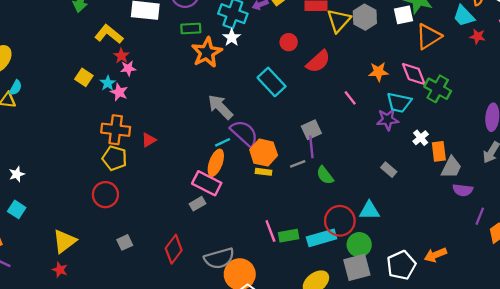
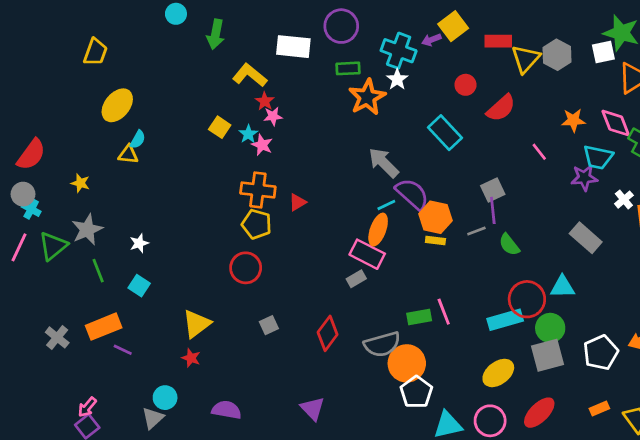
gray rectangle: (389, 170) -> (586, 238), size x1.6
green rectangle: (289, 236) -> (419, 317), moved

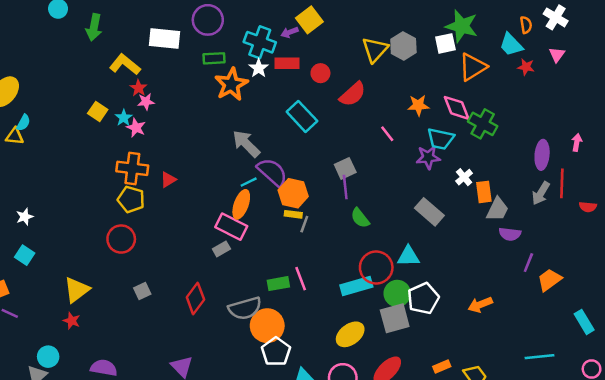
red rectangle: (498, 41) -> (287, 63), moved
gray line: (476, 231) -> (304, 224), moved, turned -49
white pentagon: (601, 353) -> (423, 298), moved

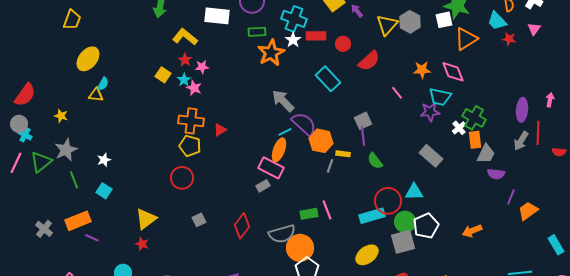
purple arrow: (290, 32) -> (357, 11), moved, turned 72
red star: (138, 88) -> (185, 60), moved
green cross: (483, 124) -> (474, 118), moved
yellow rectangle: (293, 214) -> (343, 154), moved

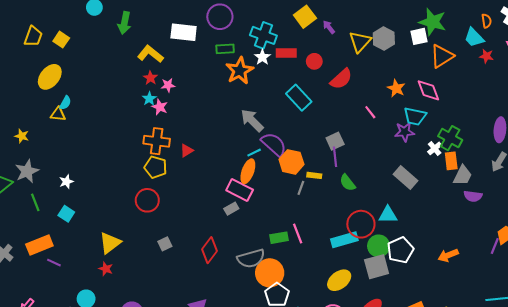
orange star: (422, 70) -> (396, 88), turned 30
yellow square: (163, 75) -> (61, 40), moved
purple line: (511, 197) -> (495, 246), moved

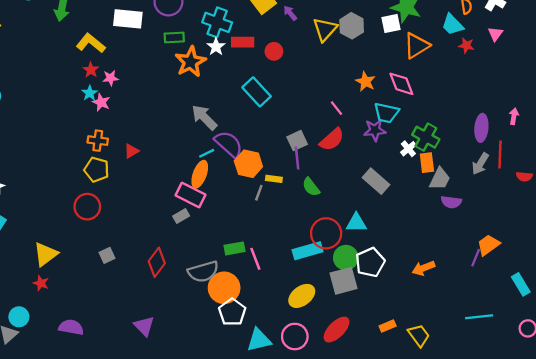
red semicircle: (341, 79) -> (332, 139), moved
orange cross: (157, 141) -> (98, 141), size x0.7
pink line: (298, 234) -> (255, 259), moved

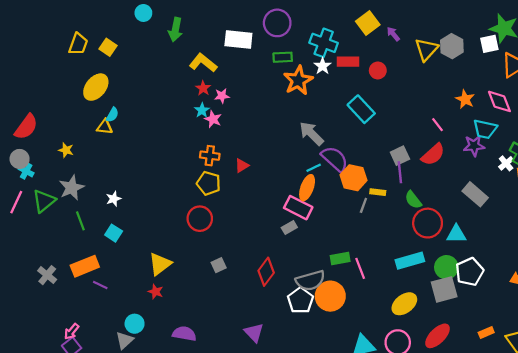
red circle: (326, 233) -> (428, 223), moved
white pentagon: (232, 312) -> (300, 300), moved

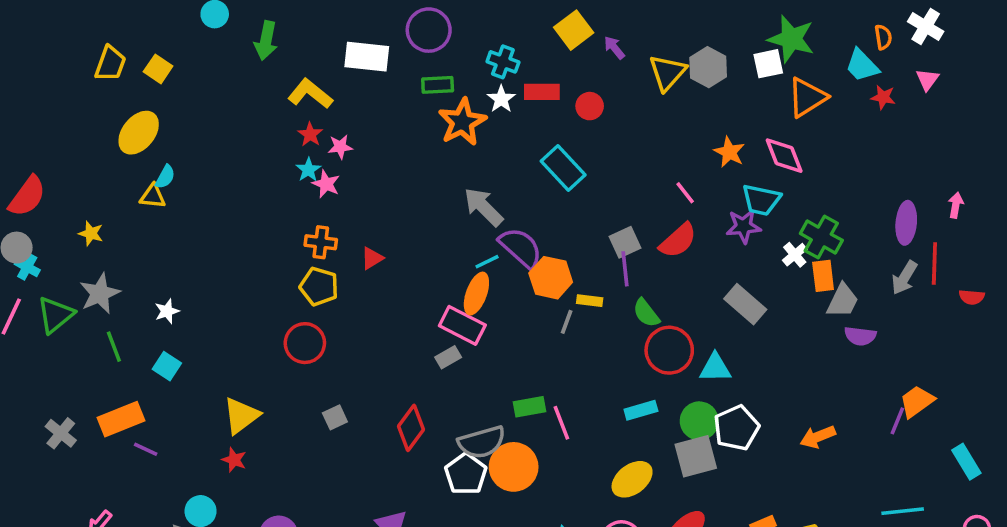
cyan cross: (324, 43) -> (503, 62), size x0.7
cyan rectangle: (410, 261) -> (641, 410), size x0.7

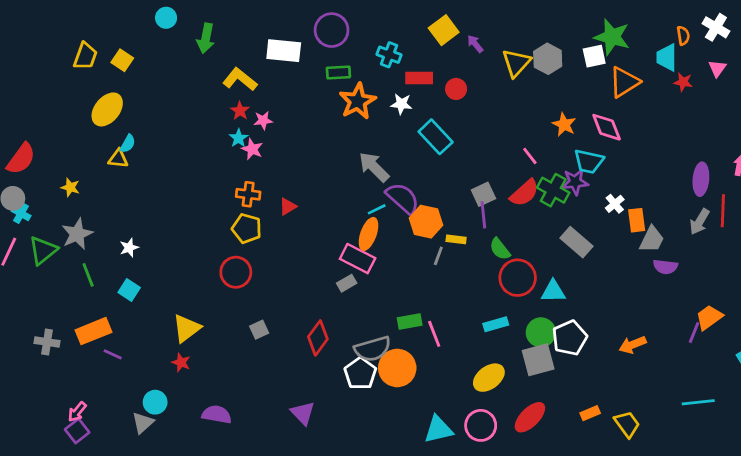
cyan trapezoid: (862, 65) -> (667, 57), turned 44
white star: (501, 99) -> (401, 104), moved, turned -30
green cross: (821, 237) -> (553, 190), moved
gray cross: (61, 433) -> (47, 342), turned -30

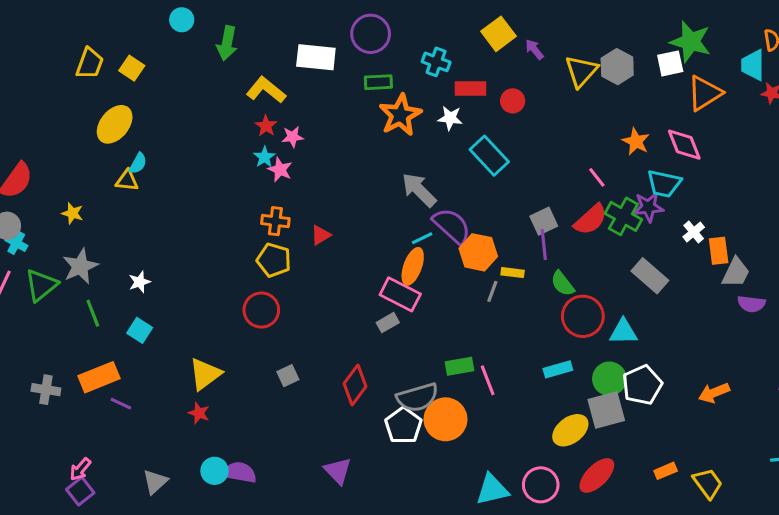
yellow ellipse: (489, 378) -> (570, 430), moved
cyan circle: (155, 402) -> (214, 471), moved

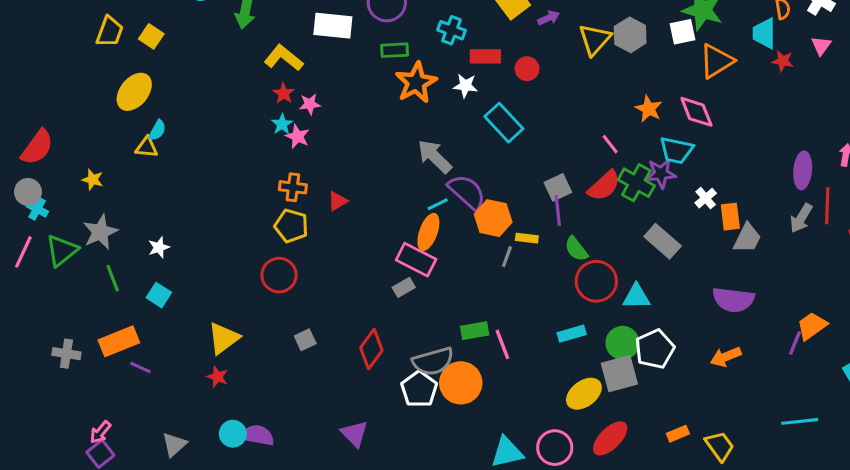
purple arrow: (534, 49) -> (549, 18), turned 105
purple semicircle: (751, 304) -> (733, 300), moved, size x1.5

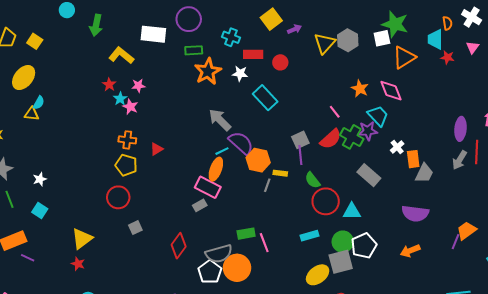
red star: (284, 93) -> (109, 85), moved
cyan trapezoid: (676, 150) -> (378, 116), turned -145
gray square: (305, 340) -> (135, 228), moved

